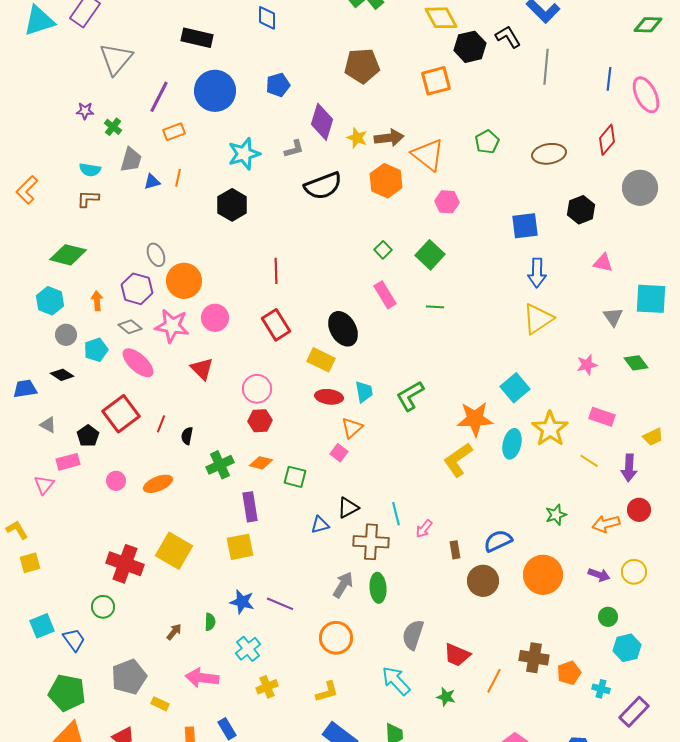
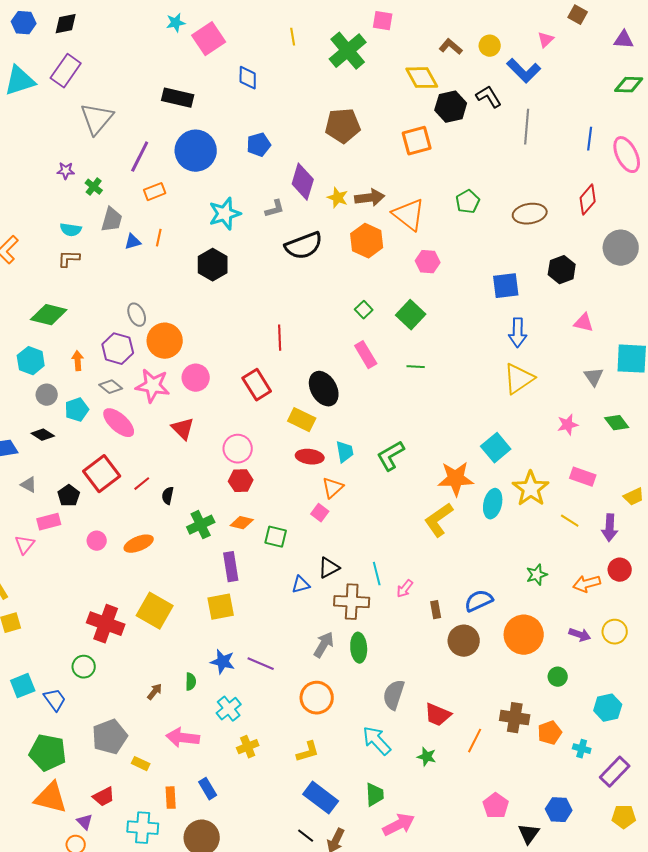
red line: (276, 271) -> (280, 338), moved
red line: (161, 424) -> (142, 484), turned 30
green circle: (608, 617) -> (558, 677), moved

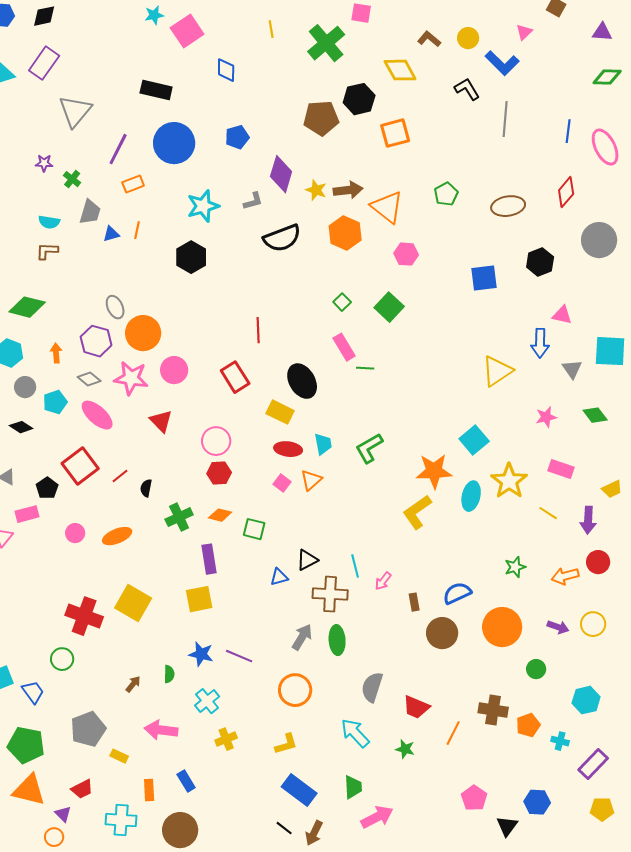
black hexagon: (451, 107) -> (359, 99), moved
blue arrow: (518, 333) -> (540, 343), moved
green line: (416, 367) -> (365, 368), moved
pink square: (320, 513) -> (282, 483), moved

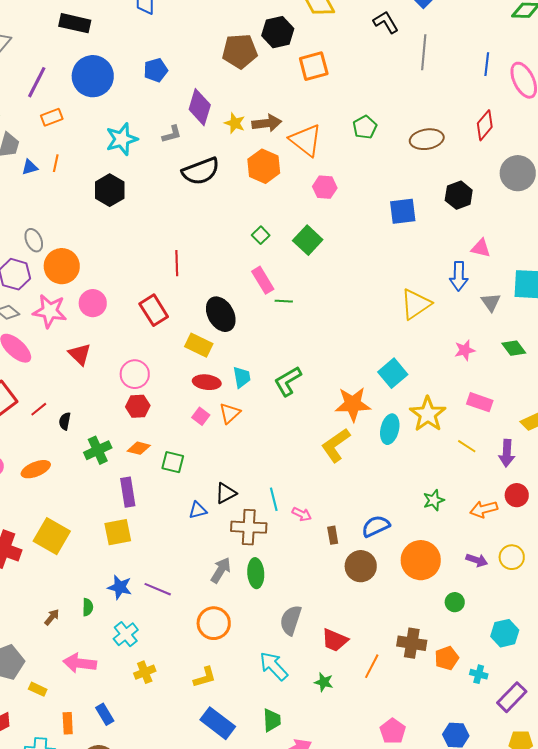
pink arrow: (383, 581) -> (302, 514), turned -102

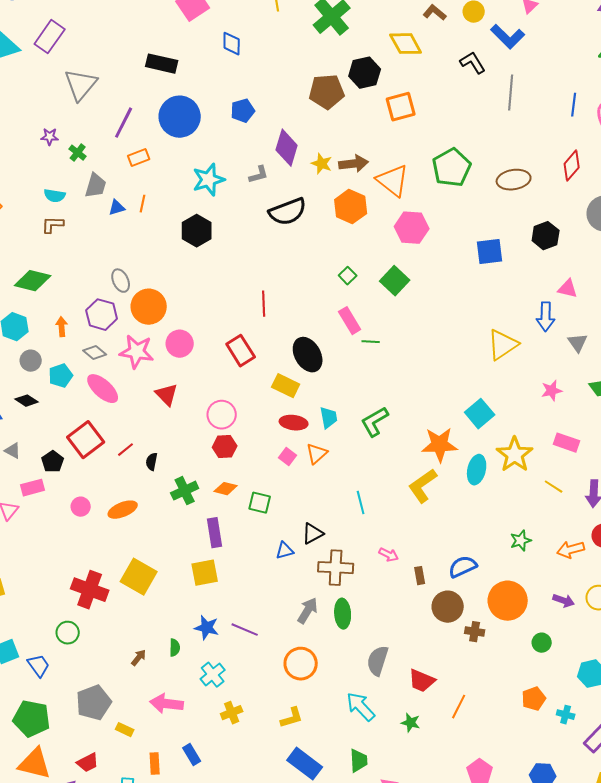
green pentagon: (365, 127) -> (452, 168), size x1.6
pink hexagon: (325, 187) -> (412, 228), size x1.4
cyan line: (274, 499) -> (361, 503), moved
brown cross: (412, 643) -> (475, 632), moved, size x0.7

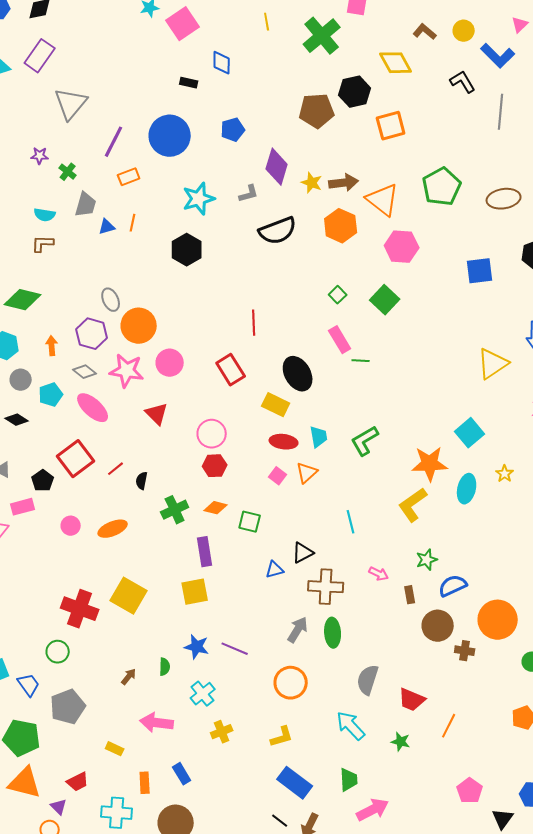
black rectangle: (162, 64) -> (189, 83), moved, size x0.6
yellow star: (515, 455) -> (505, 474), size x0.5
green star: (521, 541) -> (427, 560), moved
gray pentagon: (94, 703) -> (68, 707), moved

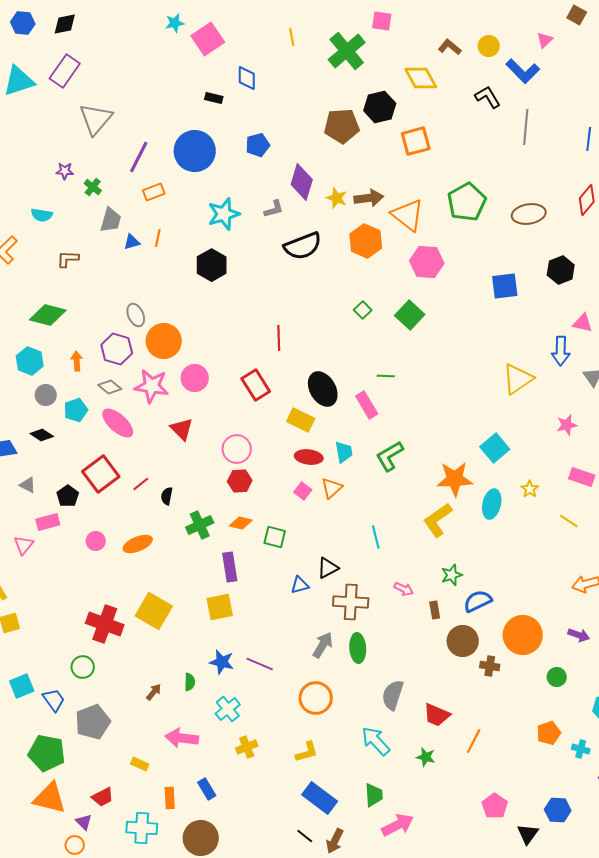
cyan semicircle: (45, 215) -> (42, 215), moved
pink rectangle: (340, 340) -> (367, 405), moved

